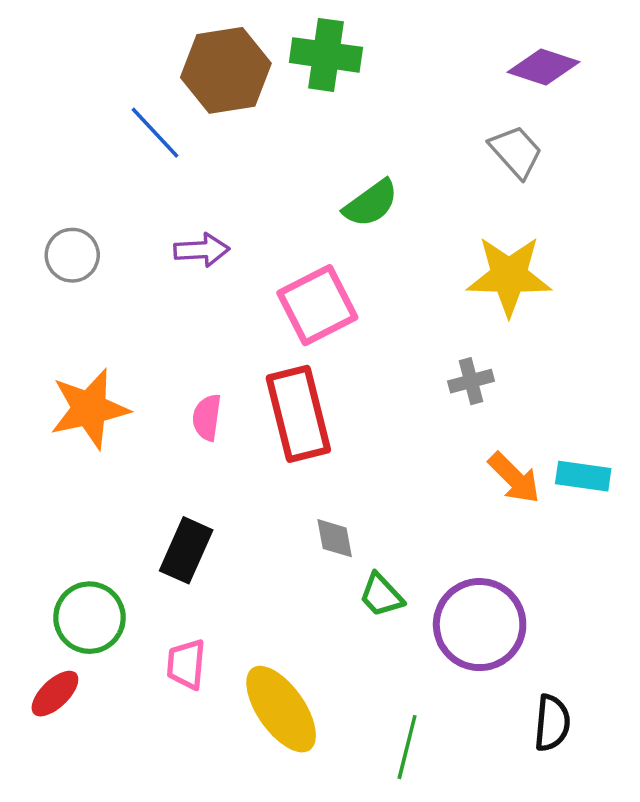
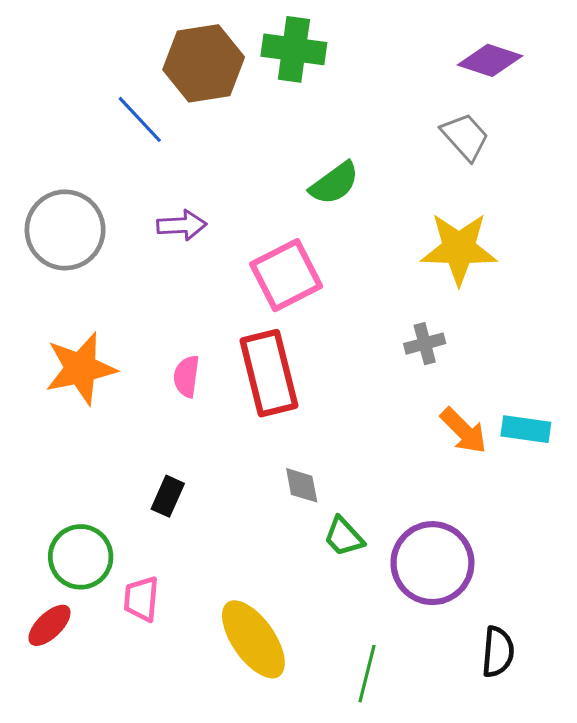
gray circle: (72, 255) -> (65, 230), size x1.6
black rectangle: (186, 550) -> (168, 496), size x0.7
pink trapezoid: (186, 664) -> (141, 599), moved

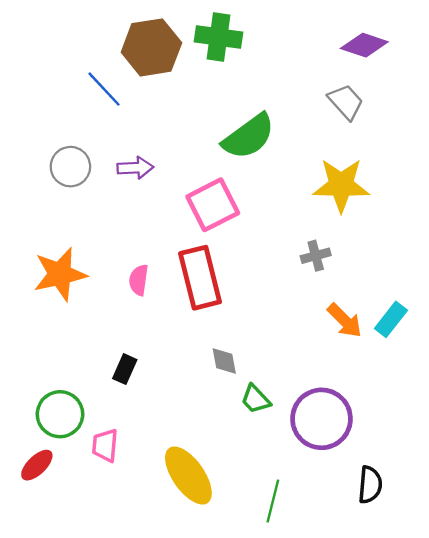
green semicircle: (334, 183) -> (249, 137), size x1.4
gray circle: (65, 230) -> (70, 167), moved, size x0.7
cyan rectangle: (526, 429) -> (391, 319), turned -60

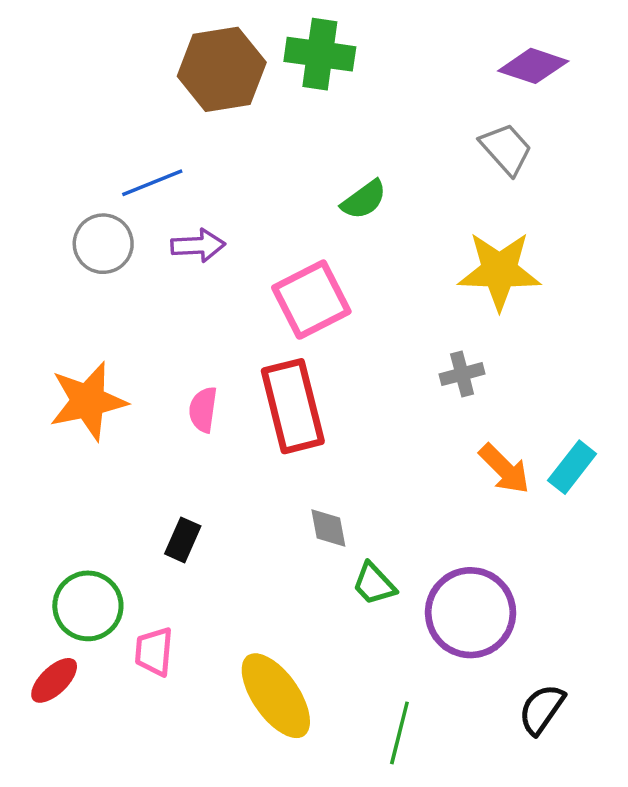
blue line: (104, 89) -> (152, 183), moved, turned -69
green semicircle: (249, 137) -> (364, 200), size x0.6
black semicircle: (370, 485) -> (542, 709), turned -150

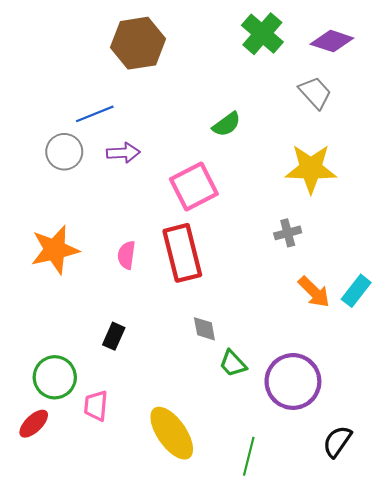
green cross: (320, 54) -> (262, 34), moved, turned 33

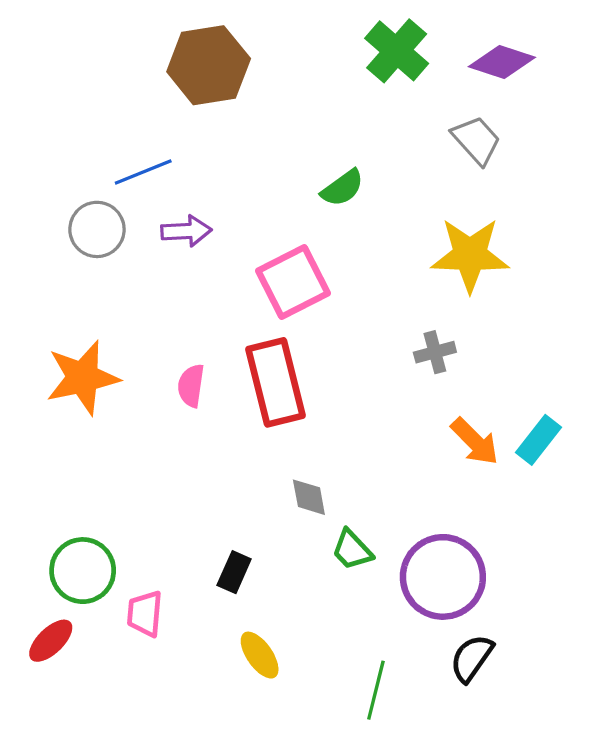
black rectangle: (114, 336) -> (234, 572), moved
yellow ellipse: (172, 433) -> (260, 655), size x0.6
black semicircle: (337, 442) -> (472, 658), moved

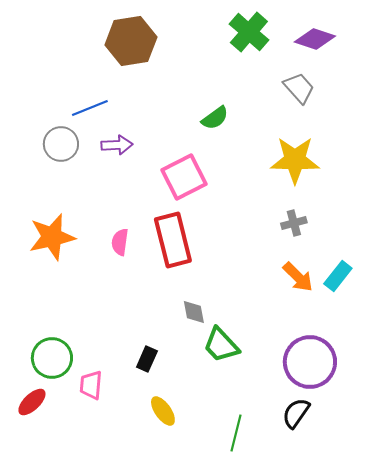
gray cross: (435, 352) -> (294, 223), moved
green trapezoid: (352, 550) -> (221, 345), size x1.4
purple circle: (443, 577) -> (310, 362), moved

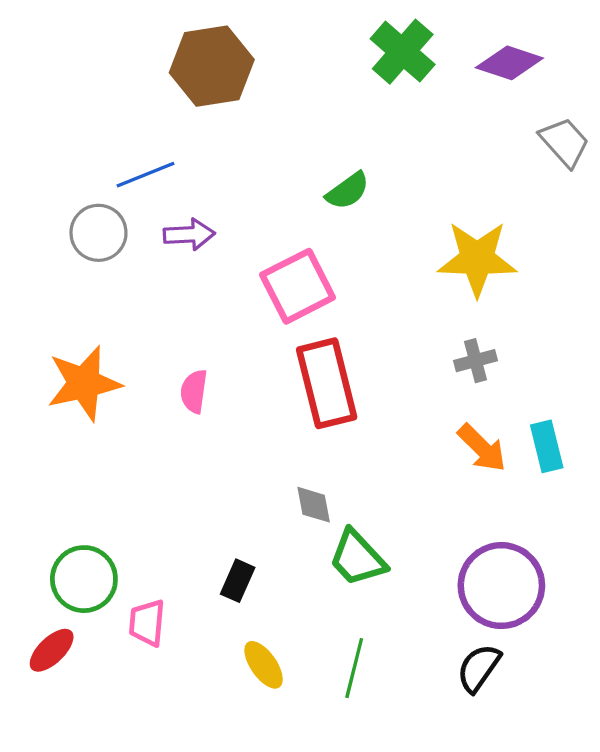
gray trapezoid: (299, 88) -> (564, 142), moved
red rectangle: (173, 240) -> (327, 383), moved
cyan rectangle: (338, 276) -> (547, 446), turned -52
green line: (236, 433) -> (354, 668), moved

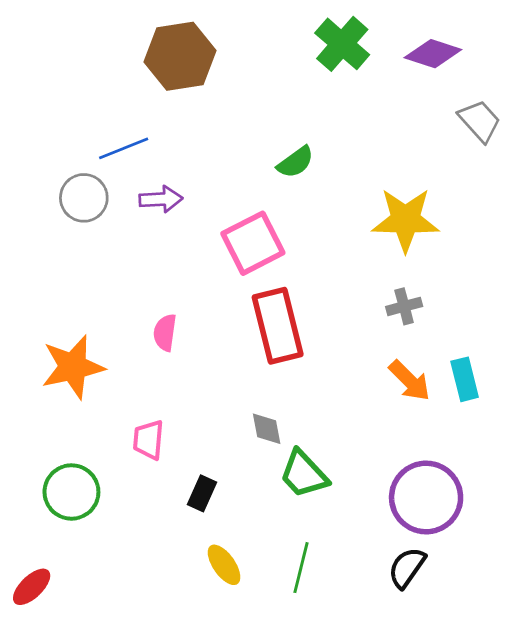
orange star: (84, 383) -> (73, 367), moved
pink trapezoid: (147, 623) -> (148, 440), moved
red ellipse: (52, 650) -> (32, 587), moved

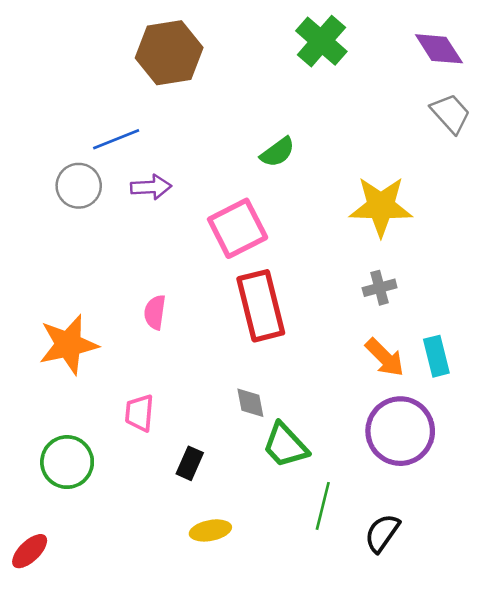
purple diamond: (433, 54) -> (439, 49), moved, turned 39
purple circle: (426, 497) -> (400, 431), moved
yellow ellipse: (224, 565) -> (210, 530), turned -66
green line: (301, 568) -> (323, 506), moved

